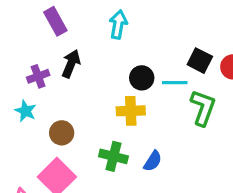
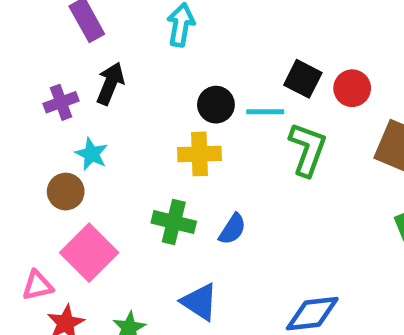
cyan star: (26, 111) -> (92, 154), moved
brown circle: (62, 133) -> (66, 192), moved

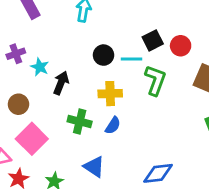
black square: (303, 79) -> (153, 40), turned 36
black arrow: (110, 84) -> (61, 83), moved
cyan star: (92, 154) -> (40, 67), moved
yellow cross: (200, 154) -> (110, 94), moved

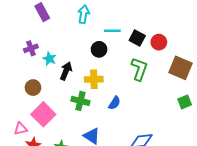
black square: (153, 40) -> (137, 38), turned -35
cyan line: (131, 59) -> (112, 31), moved
yellow cross: (110, 94) -> (94, 79), moved
blue semicircle: (113, 125) -> (114, 103), moved

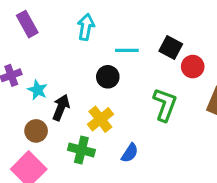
black square: (137, 38) -> (171, 48), moved
yellow cross: (94, 79) -> (100, 119), turned -36
brown circle: (33, 88) -> (36, 131), moved

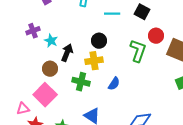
red circle: (193, 67) -> (156, 36), moved
black circle: (108, 77) -> (99, 41), moved
yellow cross: (100, 119) -> (94, 61), turned 30

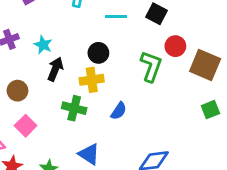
cyan star: (51, 41) -> (43, 45), moved
brown circle: (50, 69) -> (17, 91), moved
pink square: (45, 95) -> (26, 126), size x0.7

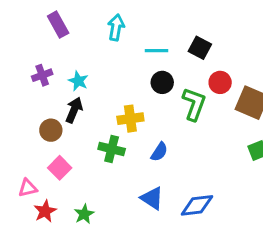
black circle: (98, 53) -> (162, 82), moved
black arrow: (55, 69) -> (74, 110), moved
blue triangle: (89, 154) -> (152, 198), moved

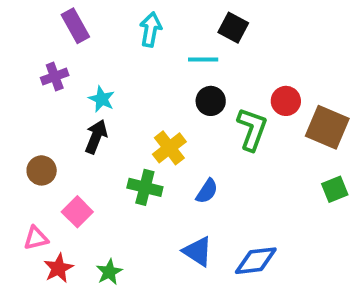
black square: (200, 48) -> (233, 28), moved
purple cross: (42, 75) -> (55, 77), moved
yellow cross: (130, 119) -> (169, 148), turned -30
brown circle: (51, 130) -> (42, 170), moved

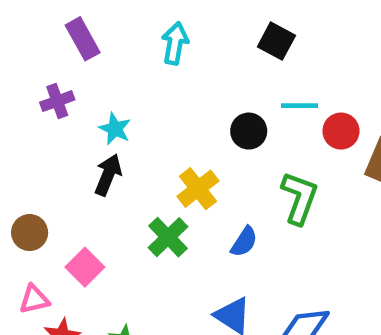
cyan line: (203, 60) -> (299, 106), moved
green L-shape: (252, 129) -> (299, 198), moved
brown circle: (42, 170) -> (30, 233), moved
green cross: (145, 187) -> (168, 237), turned 32

